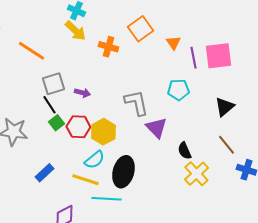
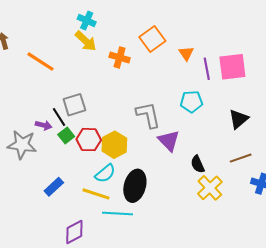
gray square: (53, 84) -> (74, 105), moved
purple arrow: (82, 93) -> (44, 125), moved
brown line: (226, 145) -> (241, 158), turned -70

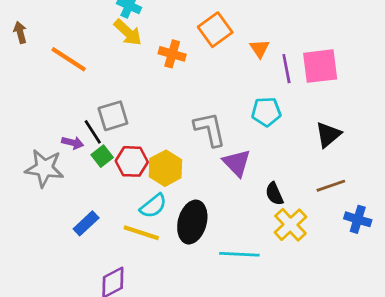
cyan line: (117, 213) -> (239, 254), moved

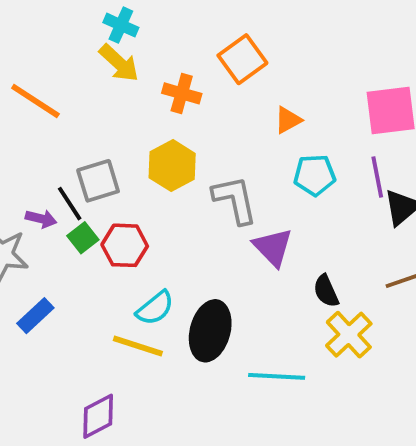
orange triangle: (260, 49) -> (288, 120), moved, turned 35
purple line: (286, 69) -> (377, 177), moved
yellow hexagon: (165, 168) -> (172, 166), moved
blue rectangle: (86, 223) -> (35, 316), moved

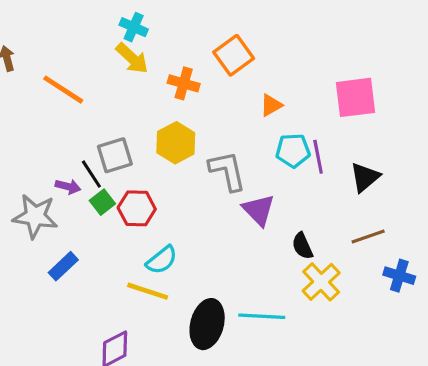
purple line: (377, 177) -> (318, 157), moved
black ellipse: (210, 331) -> (207, 324), moved

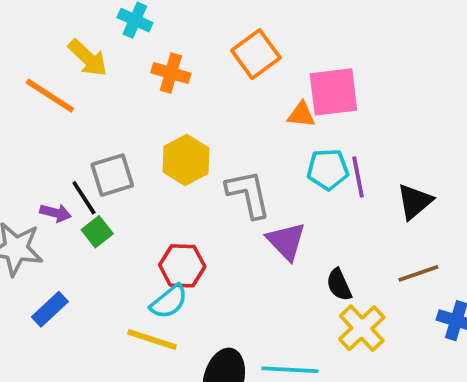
yellow arrow: (132, 58) -> (88, 58), moved
orange cross: (184, 83) -> (171, 73), moved
pink square: (356, 97) -> (333, 92), moved
orange triangle: (271, 105) -> (301, 115), turned 35
red hexagon: (137, 208) -> (182, 266), moved

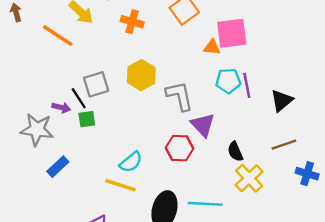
green square: (97, 232) -> (87, 119), turned 30
red hexagon: (182, 266) -> (180, 148), moved

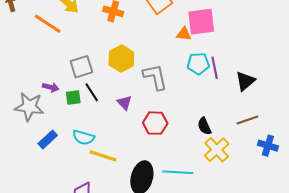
black line: (79, 98) -> (92, 92), moved
purple triangle: (203, 125) -> (124, 103), moved, size x0.7
cyan semicircle: (131, 162) -> (84, 137), moved, turned 55

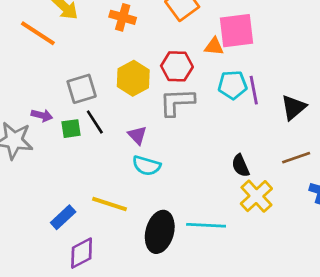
gray L-shape: (155, 77) -> (177, 102), turned -80
red hexagon: (155, 123) -> (177, 66), moved
cyan semicircle: (84, 137) -> (146, 166), moved
blue rectangle: (48, 139) -> (63, 217), moved

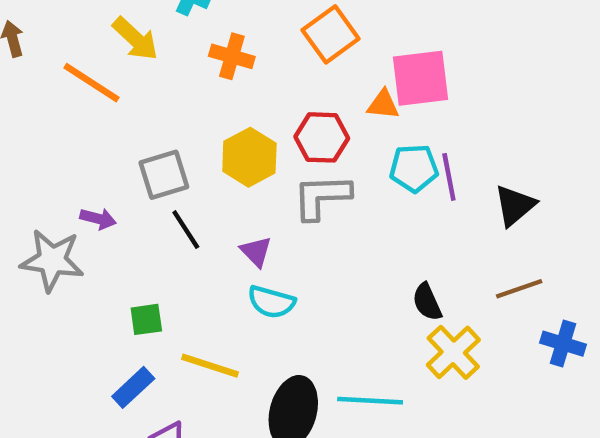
green square: (71, 129) -> (146, 319), moved

